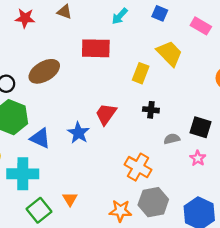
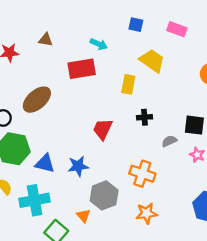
cyan arrow: (120, 16) -> (99, 44), moved, turned -98
blue star: (78, 133) -> (78, 166), moved, turned -30
gray hexagon: (153, 202) -> (104, 195), moved
orange star: (120, 211) -> (146, 213), moved

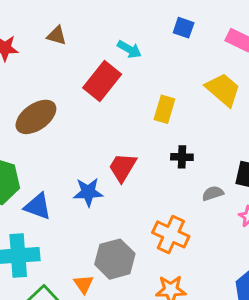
yellow trapezoid: (152, 61) -> (223, 90), moved
red rectangle: (82, 69) -> (102, 81), turned -48
blue star: (78, 166) -> (88, 192), moved

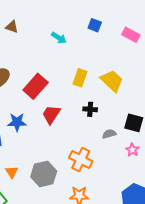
red rectangle: (102, 81) -> (36, 86), moved
yellow trapezoid: (223, 90) -> (112, 81), moved
blue star: (88, 192) -> (17, 122), moved
orange triangle: (84, 284) -> (12, 172), moved

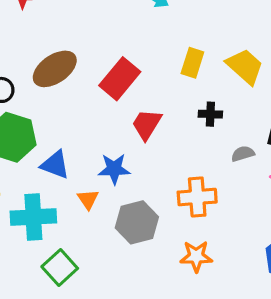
blue star: (17, 122) -> (114, 169), moved
orange cross: (81, 160) -> (197, 197), turned -30
orange triangle: (12, 172) -> (88, 199), moved

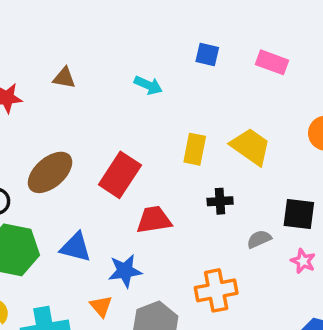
red trapezoid: (147, 124) -> (154, 220), turned 56
blue triangle: (55, 165) -> (76, 247), moved

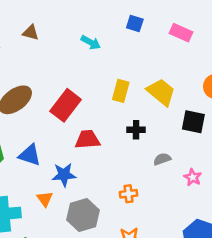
black square: (299, 214) -> (193, 122), moved
orange cross: (216, 290) -> (128, 194), size x0.6

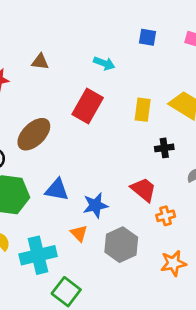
red rectangle: (66, 105) -> (88, 106), moved
red trapezoid: (88, 139) -> (144, 190), moved, turned 52

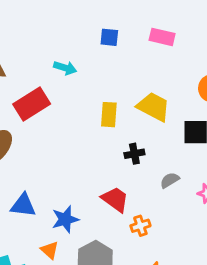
red rectangle: (88, 106) -> (32, 104), moved, turned 32

